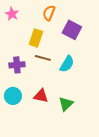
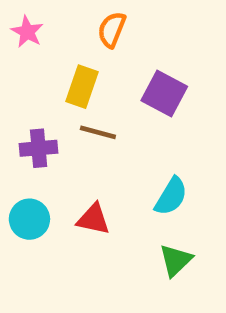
purple square: (72, 30) -> (164, 93), moved
cyan semicircle: (67, 64) -> (171, 196), moved
green triangle: (66, 104) -> (176, 260), moved

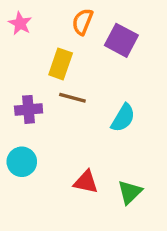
purple square: (164, 93) -> (121, 40), moved
cyan semicircle: (171, 196) -> (123, 118), moved
red triangle: (93, 219) -> (86, 182), moved

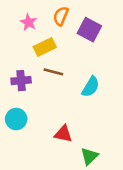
pink star: (20, 23) -> (29, 22), moved
yellow rectangle: (61, 64) -> (45, 47), turned 45
green triangle: (130, 192) -> (89, 156), moved

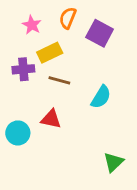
purple cross: (21, 81) -> (23, 69), moved
red triangle: (63, 134) -> (51, 119), moved
green triangle: (89, 156) -> (113, 162), moved

